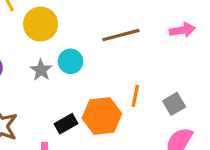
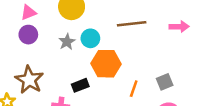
orange line: (135, 96) -> (134, 89), moved
orange hexagon: (102, 116) -> (106, 64), moved

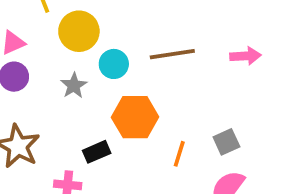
cyan circle: (90, 38) -> (114, 64), moved

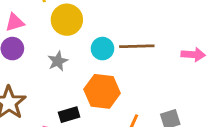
cyan circle: (114, 64) -> (102, 49), moved

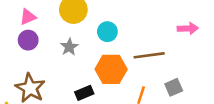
brown line: (137, 46) -> (149, 55), moved

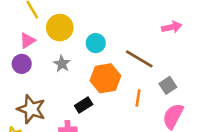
pink triangle: (28, 17) -> (27, 40), moved
brown line: (149, 55) -> (139, 59), turned 48

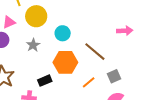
orange line: (138, 98) -> (89, 82), turned 32

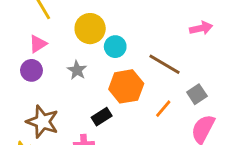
yellow circle: (36, 16) -> (90, 29), moved

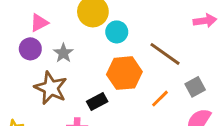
gray star: (77, 70) -> (63, 53), moved
brown star: (42, 122) -> (51, 88), moved

